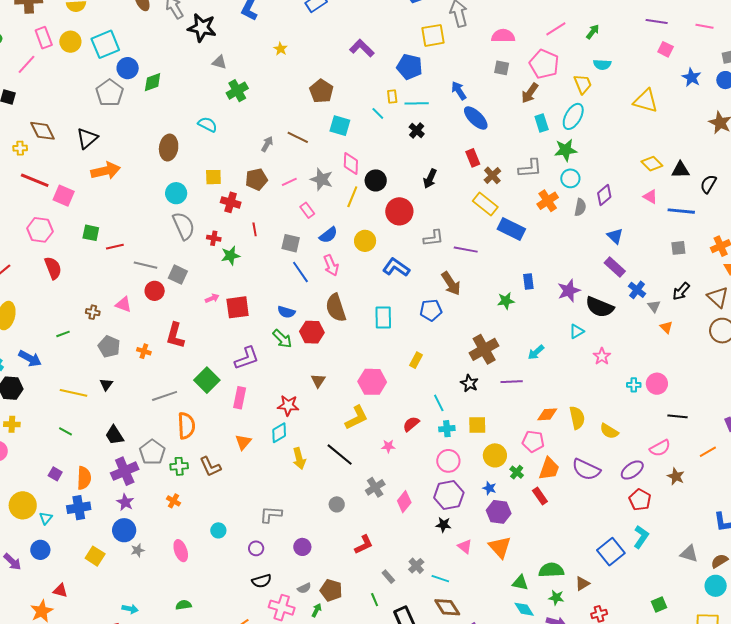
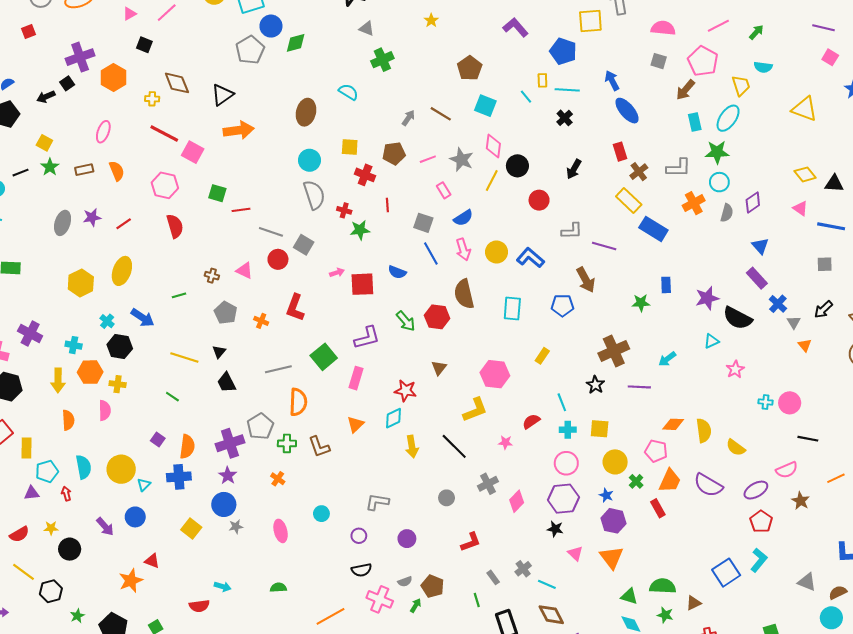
red circle: (399, 211) -> (539, 200), size x0.7
yellow circle: (365, 241) -> (497, 252), moved
blue semicircle: (286, 312) -> (397, 272), moved
black trapezoid: (114, 435) -> (227, 383), moved

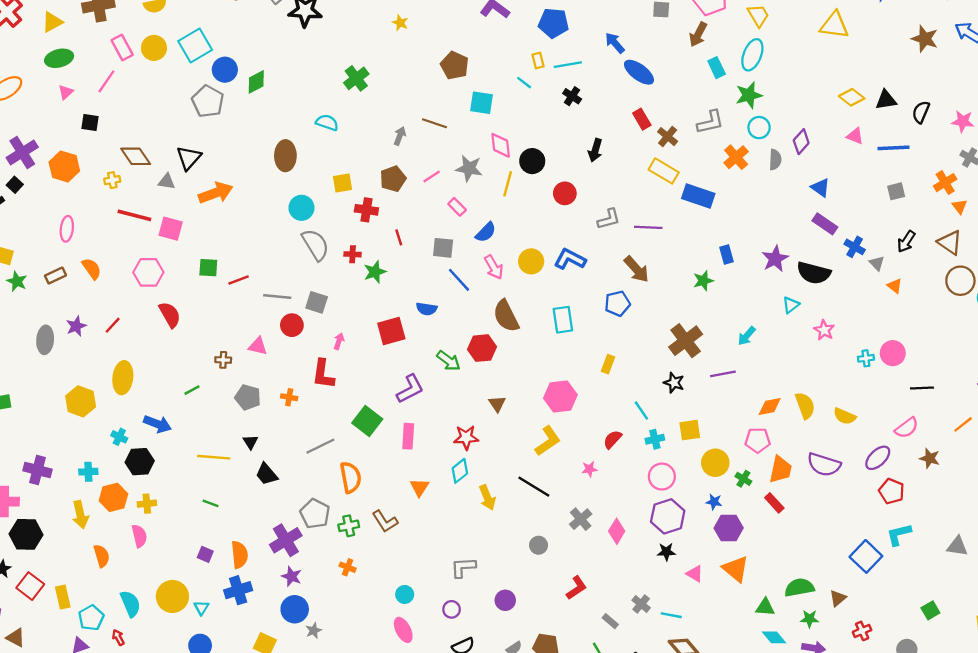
gray triangle: (367, 29) -> (167, 182), moved
pink arrow: (337, 272) -> (339, 341), moved, turned -40
pink ellipse: (281, 531) -> (403, 630), moved
cyan L-shape: (759, 560) -> (899, 534), turned -130

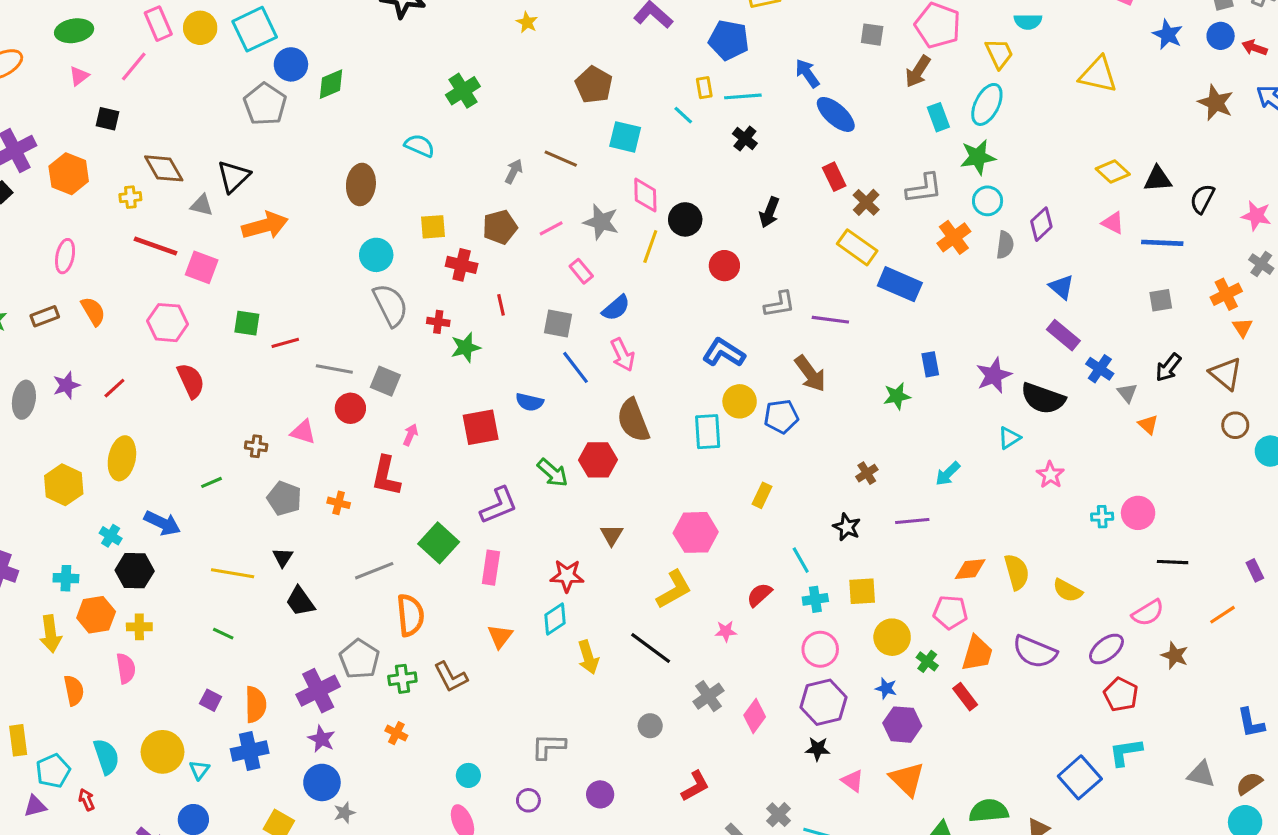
yellow circle: (531, 261) -> (740, 401), moved
brown circle: (960, 281) -> (1235, 425), size x0.7
brown cross: (686, 341) -> (867, 473), size x0.5

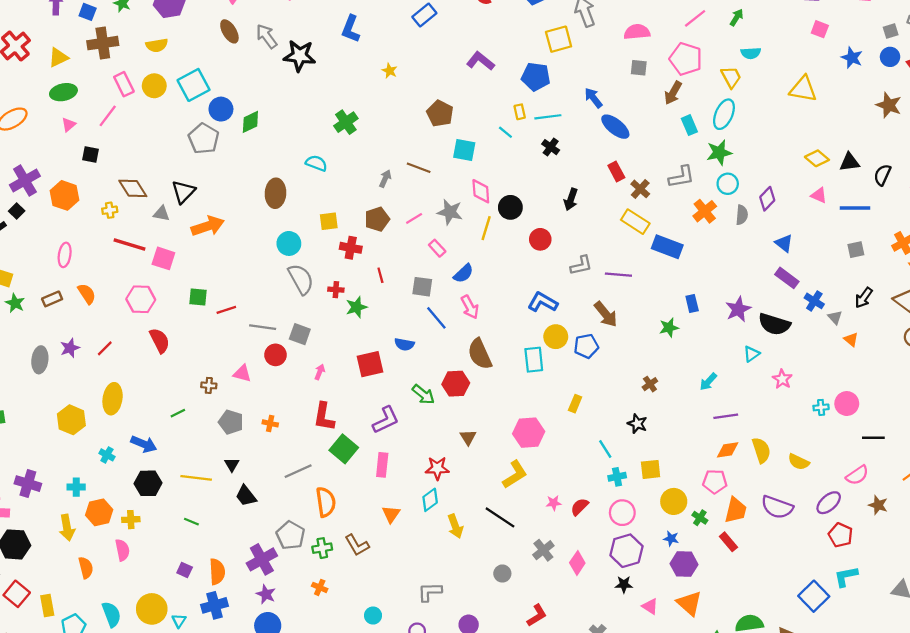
red L-shape: (386, 476) -> (324, 417), moved
purple line: (912, 521) -> (726, 416), moved
black hexagon: (135, 571) -> (148, 483), moved
red semicircle: (759, 595) -> (580, 507), moved

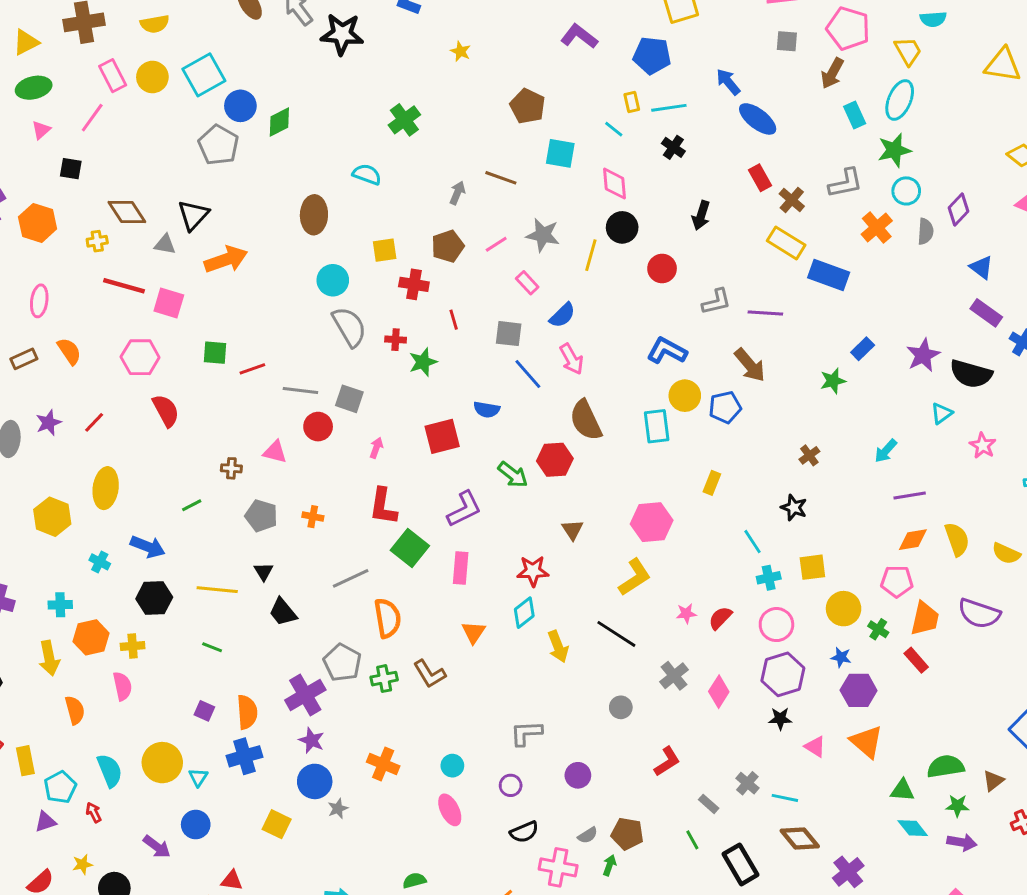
pink diamond: (481, 191) -> (614, 184), moved
blue rectangle: (692, 303) -> (863, 349), turned 60
orange cross: (320, 587) -> (383, 764), moved, size x1.5

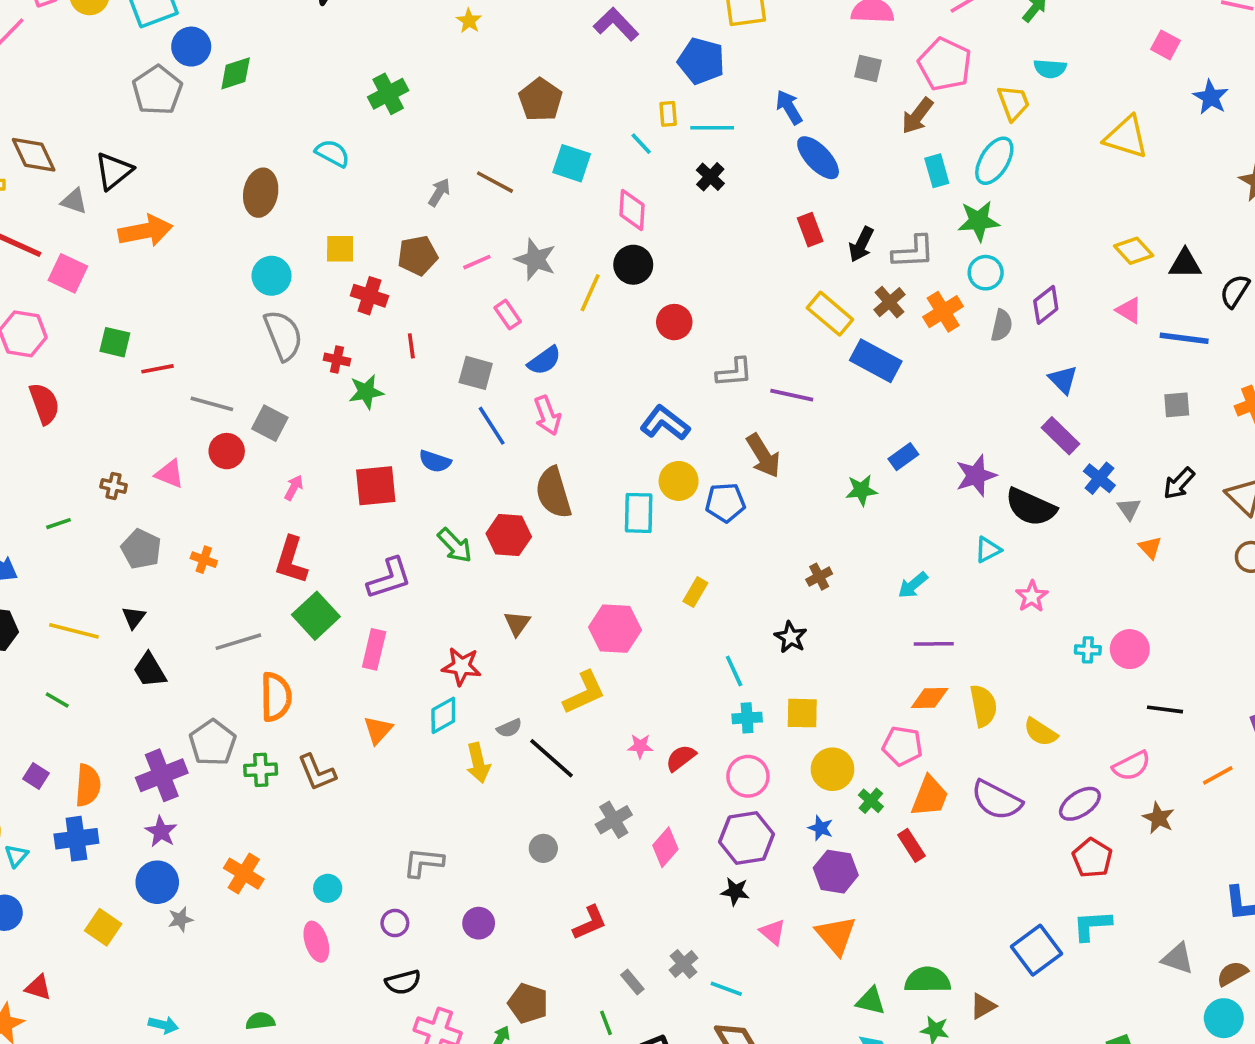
brown cross: (792, 200) -> (889, 302), moved
black arrow: (701, 215) -> (861, 244), moved
gray semicircle: (588, 835) -> (509, 728), moved

